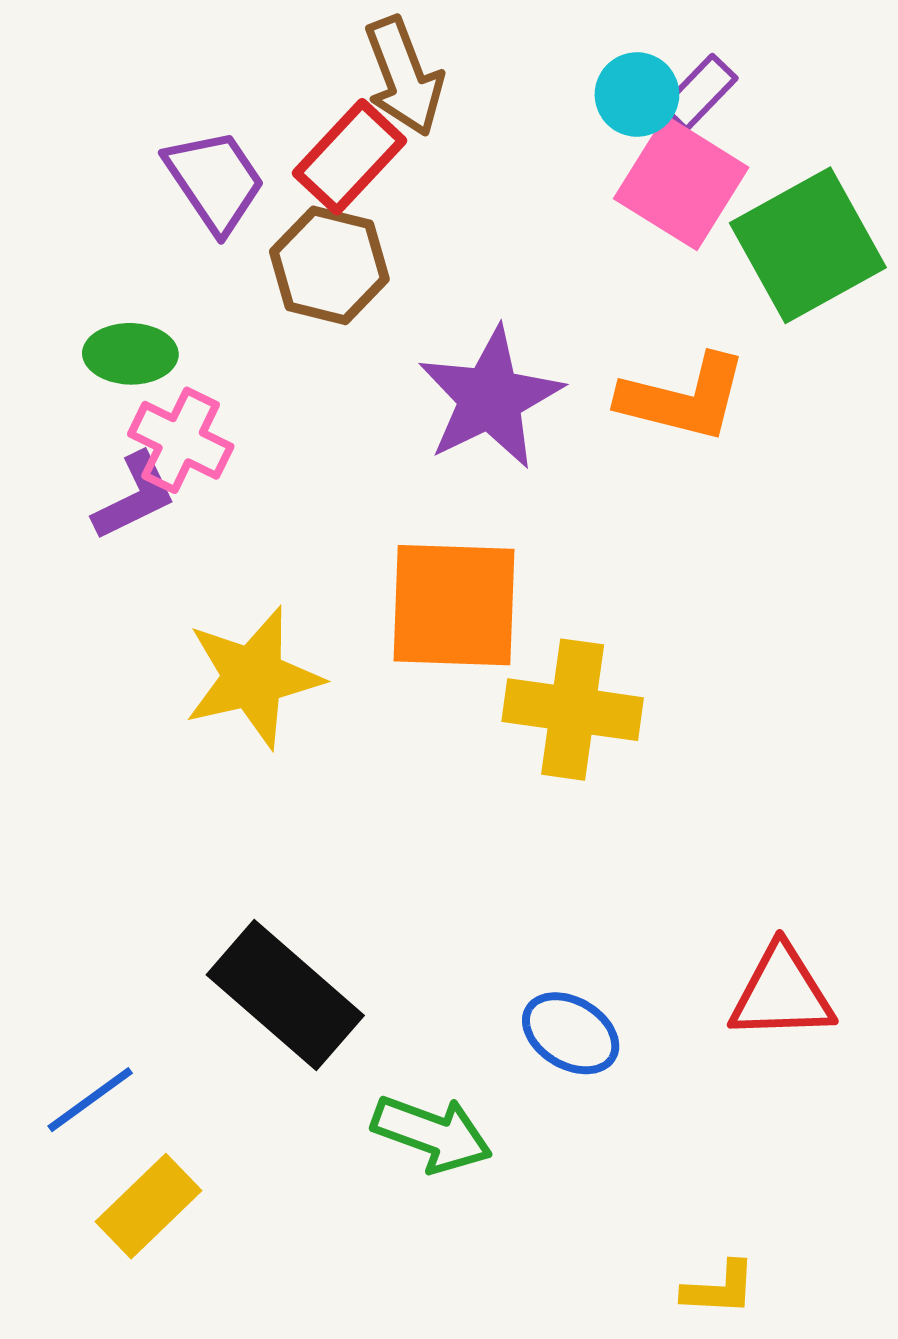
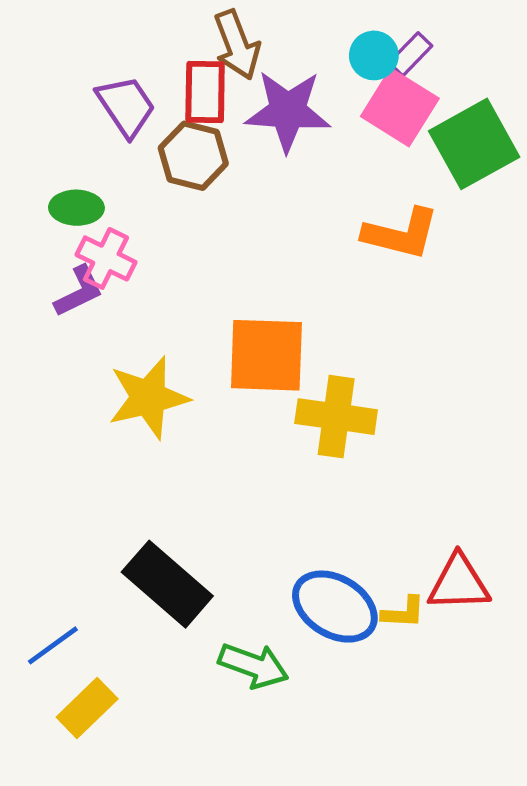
red rectangle: (349, 157) -> (205, 92), turned -42
purple star: (490, 398) -> (288, 111), moved, turned 30
blue ellipse: (571, 1033) -> (335, 607), size x1.5
yellow L-shape: (719, 1289) -> (403, 612), moved

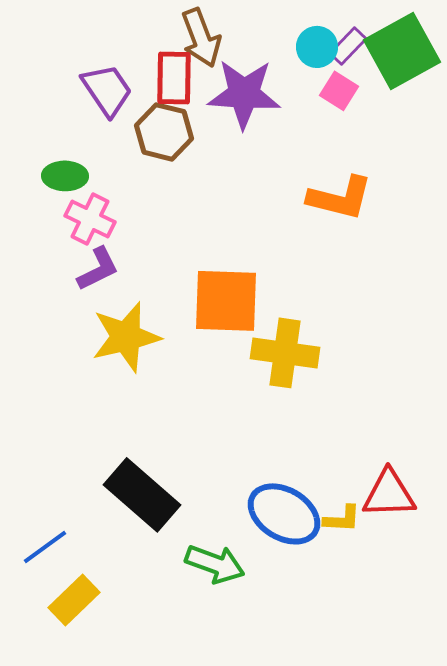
pink square: (400, 107) -> (339, 91), size x0.6
green square: (474, 144) -> (402, 51), moved
purple L-shape: (79, 291) -> (98, 269), moved

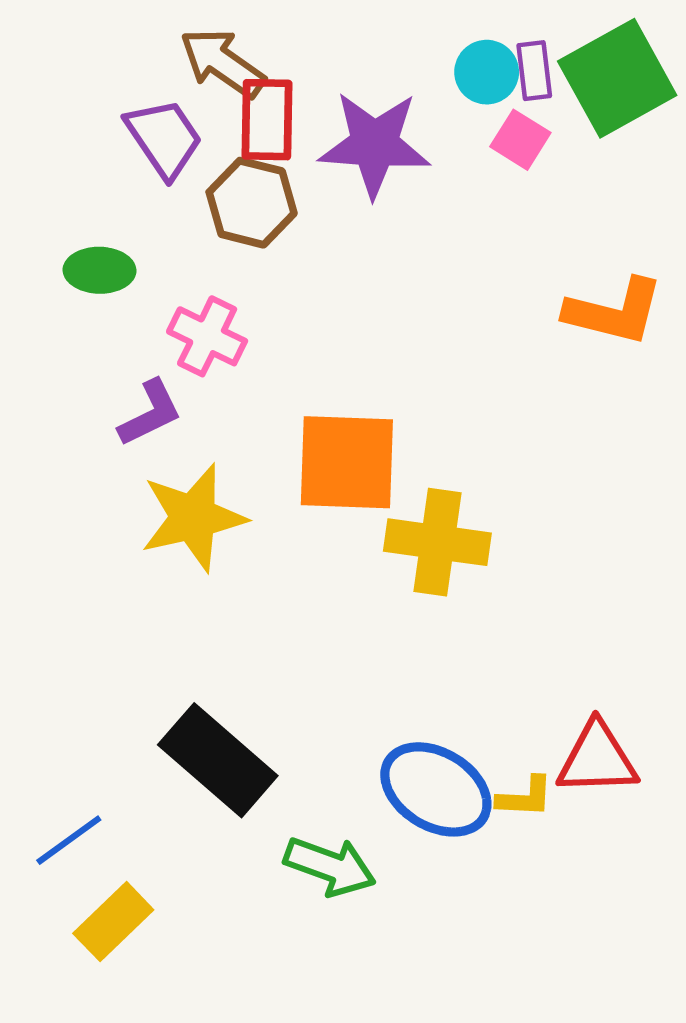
brown arrow: (201, 38) -> (222, 63), moved, turned 146
purple rectangle: (348, 46) -> (534, 71), turned -51
orange L-shape: (340, 198) -> (614, 312), moved
pink cross: (90, 219) -> (207, 336), moved

